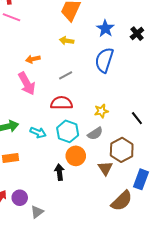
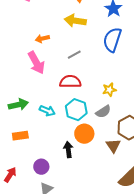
yellow arrow: (67, 41) -> (75, 21), size x1.5
purple circle: (20, 198) -> (41, 167), moved

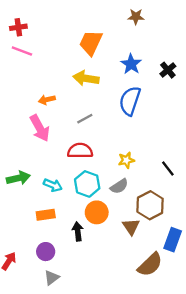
orange rectangle: (20, 136) -> (46, 215), moved

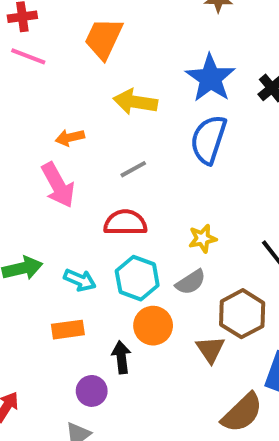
orange trapezoid: (91, 43) -> (104, 39), moved
blue star: (131, 64) -> (210, 78), size x1.4
purple circle: (46, 252) -> (92, 391), moved

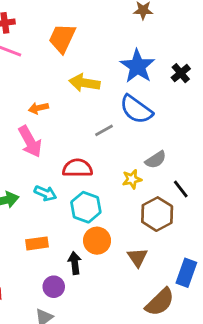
blue semicircle: (208, 140) -> (136, 109), turned -72
gray line: (133, 169) -> (104, 130), moved
cyan arrow: (80, 280) -> (45, 193), moved
gray semicircle: (191, 282) -> (156, 160), moved
brown hexagon: (242, 314) -> (157, 214), moved

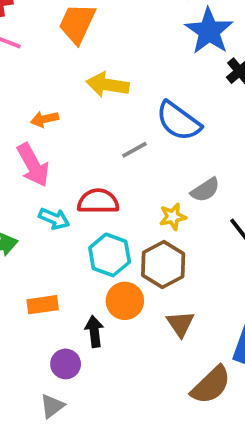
blue star: (138, 66) -> (209, 31), moved
cyan arrow: (45, 193) -> (54, 219), moved
brown hexagon: (157, 214) -> (163, 264), moved

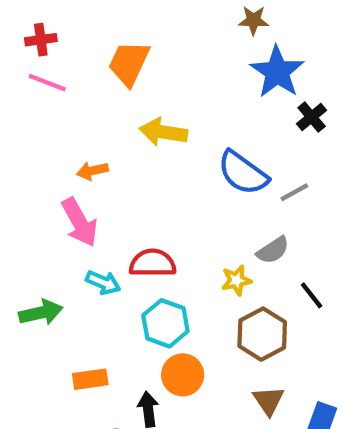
gray line: (134, 150) -> (294, 192), moved
brown hexagon: (163, 264) -> (262, 334), moved
brown triangle: (180, 324) -> (269, 401), moved

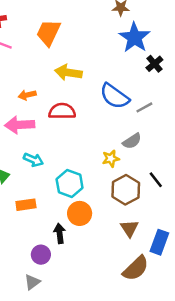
pink arrow: (80, 222) -> (20, 125), turned 116
red semicircle: (153, 263) -> (62, 111), moved
black line: (312, 295) -> (156, 180), moved
orange rectangle: (90, 379) -> (26, 205), moved

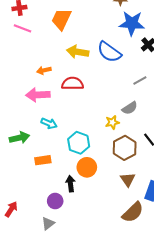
blue star: (134, 38) -> (132, 23), turned -30
blue semicircle: (114, 96) -> (109, 52), moved

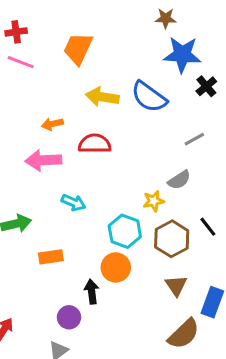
cyan arrow: (49, 123) -> (74, 203), moved
cyan hexagon: (79, 143) -> (125, 231), moved

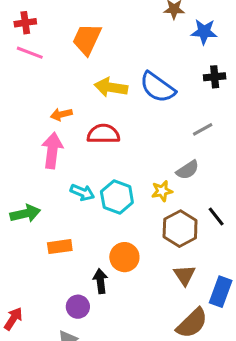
blue star: (182, 55) -> (204, 32), moved, size x0.7
black cross: (206, 86) -> (215, 77), turned 35
pink arrow: (43, 160) -> (52, 150), turned 100
cyan hexagon: (125, 231) -> (117, 197), moved

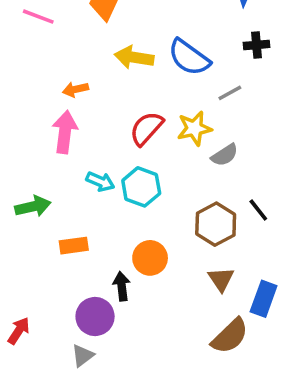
gray line: (203, 129) -> (230, 93), moved
red semicircle: (103, 134) -> (146, 128), moved, turned -48
yellow star: (162, 191) -> (194, 128), moved, size x1.4
purple circle: (78, 307) -> (95, 316), size x1.4

